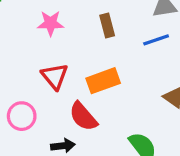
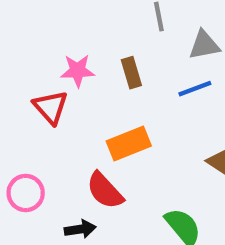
pink star: (51, 23) -> (78, 71), moved
red triangle: (55, 76) -> (51, 107), moved

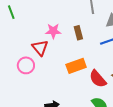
red semicircle: (105, 191) -> (98, 79), moved
pink circle: (26, 193) -> (26, 65), moved

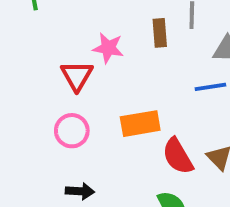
brown rectangle: (78, 33) -> (160, 33), moved
pink circle: (26, 65) -> (72, 131), moved

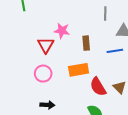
brown rectangle: (160, 33) -> (86, 43), moved

